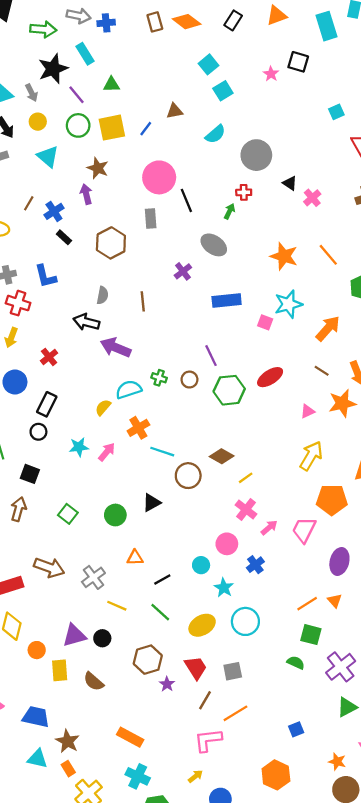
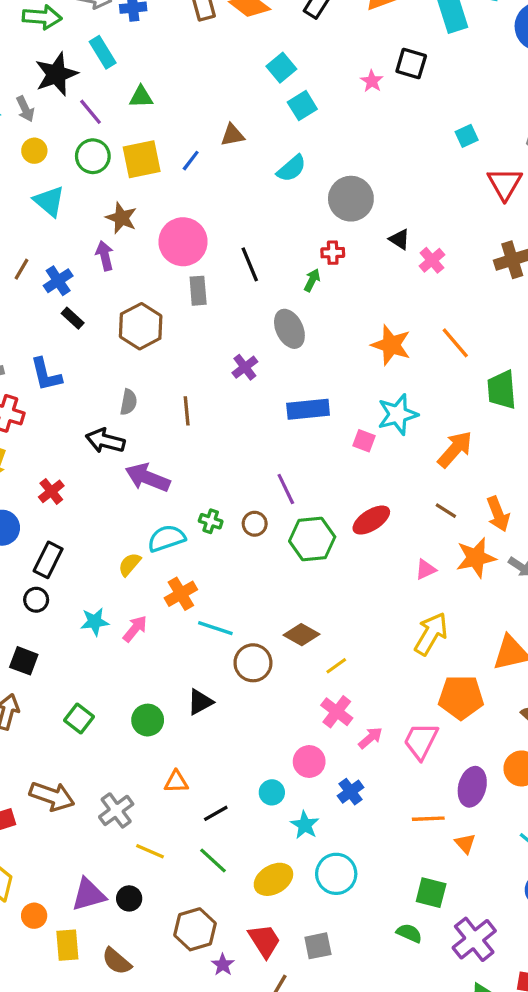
pink circle: (159, 177) -> (183, 242), moved
gray ellipse: (214, 245) -> (289, 329), turned 30
orange line: (307, 604) -> (428, 819), moved, turned 30

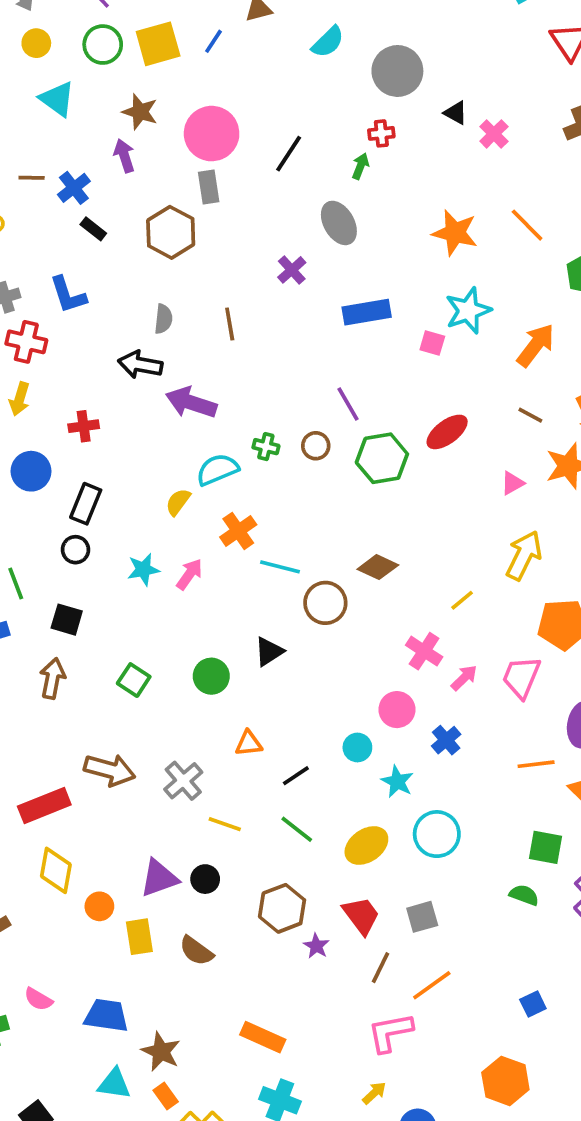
black line: (250, 264) -> (289, 154), turned 60
brown line: (22, 269) -> (32, 178), turned 65
gray rectangle: (198, 291) -> (209, 187), moved
red cross: (51, 491) -> (84, 426), turned 35
yellow line: (336, 666) -> (462, 600), moved

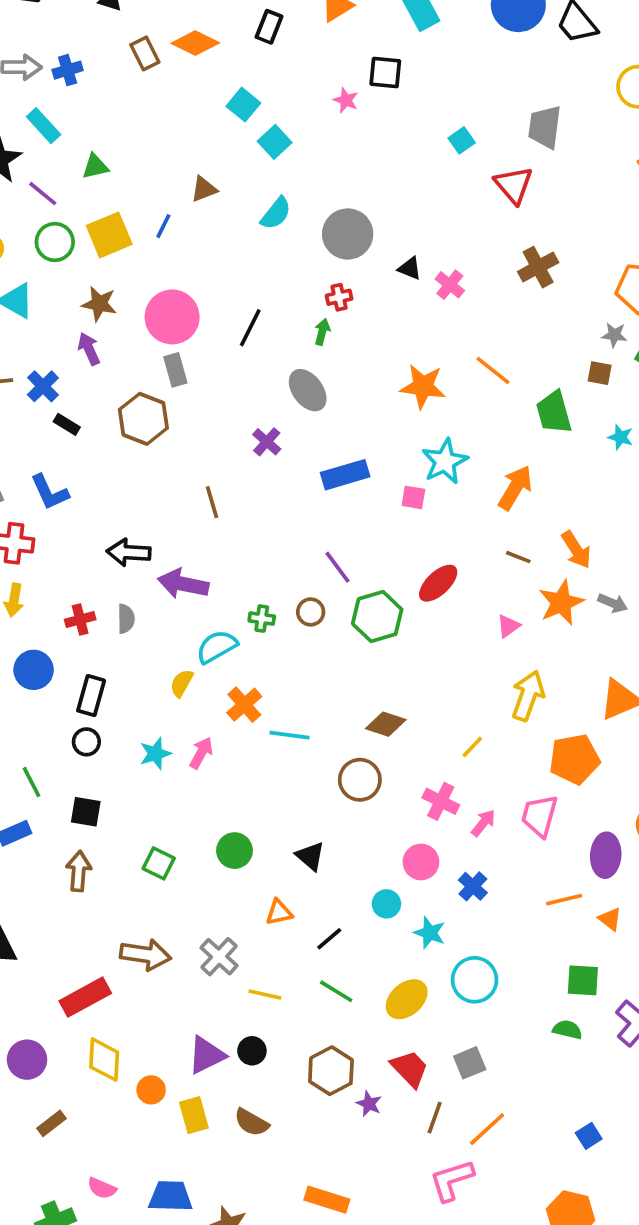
gray semicircle: (163, 319) -> (126, 619), moved
brown circle: (325, 603) -> (360, 780), moved
black triangle: (269, 652) -> (310, 856), moved, turned -40

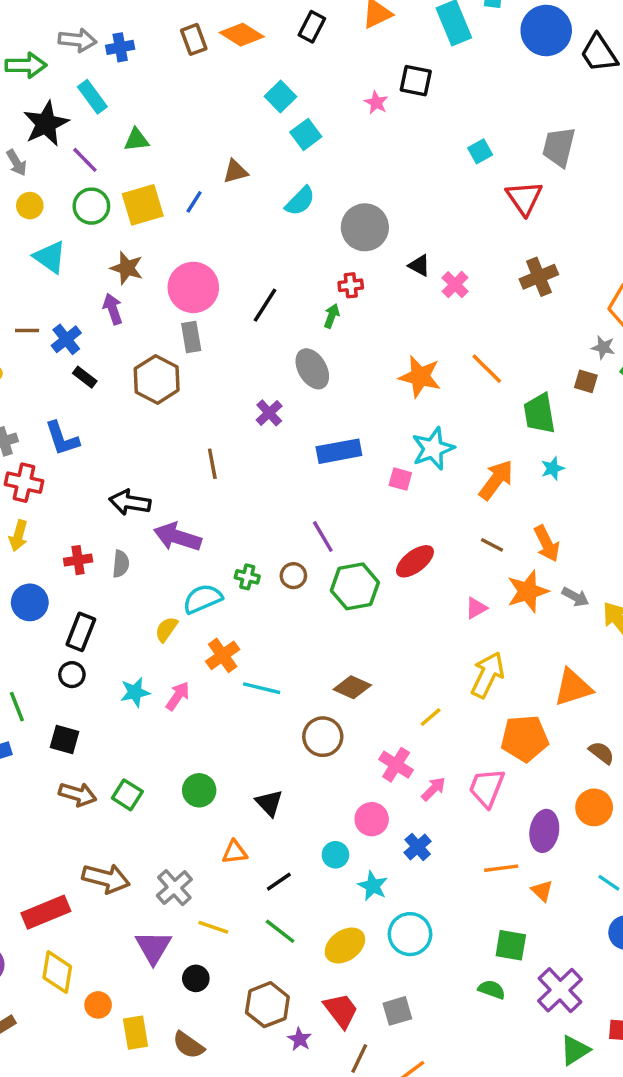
cyan star: (621, 437) -> (553, 468), moved, turned 30
brown arrow: (79, 871) -> (78, 794), moved, turned 96
purple triangle: (206, 1055) -> (153, 947), moved, turned -39

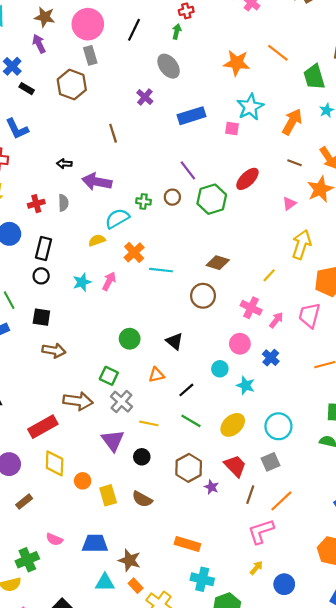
black arrow: (130, 502) -> (64, 164), size x0.6
yellow semicircle: (166, 629) -> (97, 240), turned 42
green square: (127, 795) -> (109, 376), moved
cyan circle: (410, 934) -> (278, 426), moved

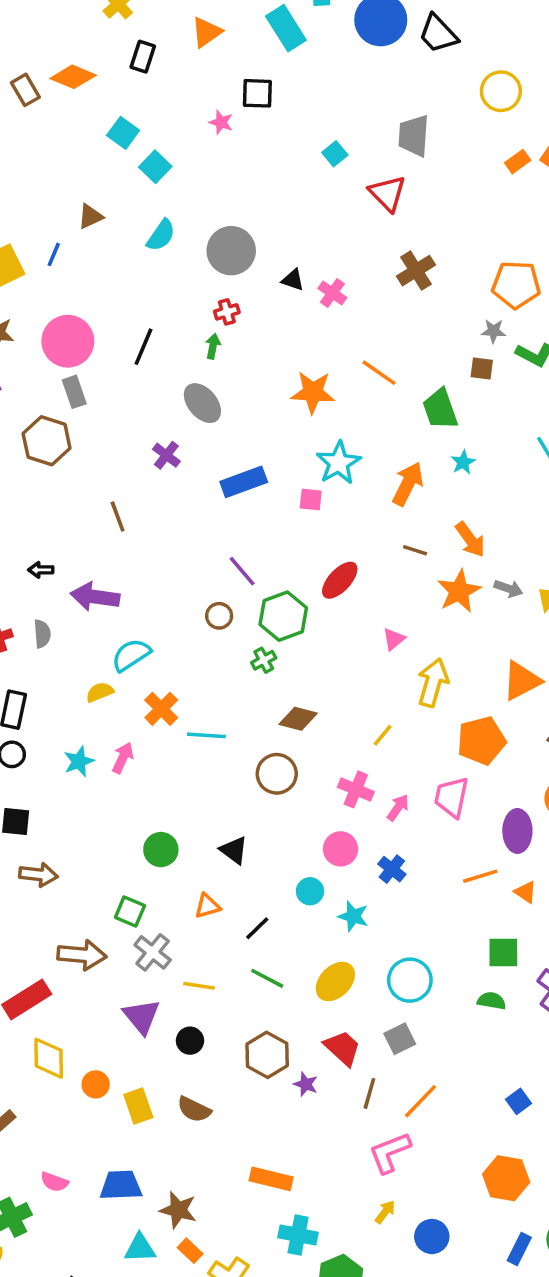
green cross: (144, 201) -> (264, 660), moved, turned -32
pink triangle: (289, 204) -> (394, 639), moved

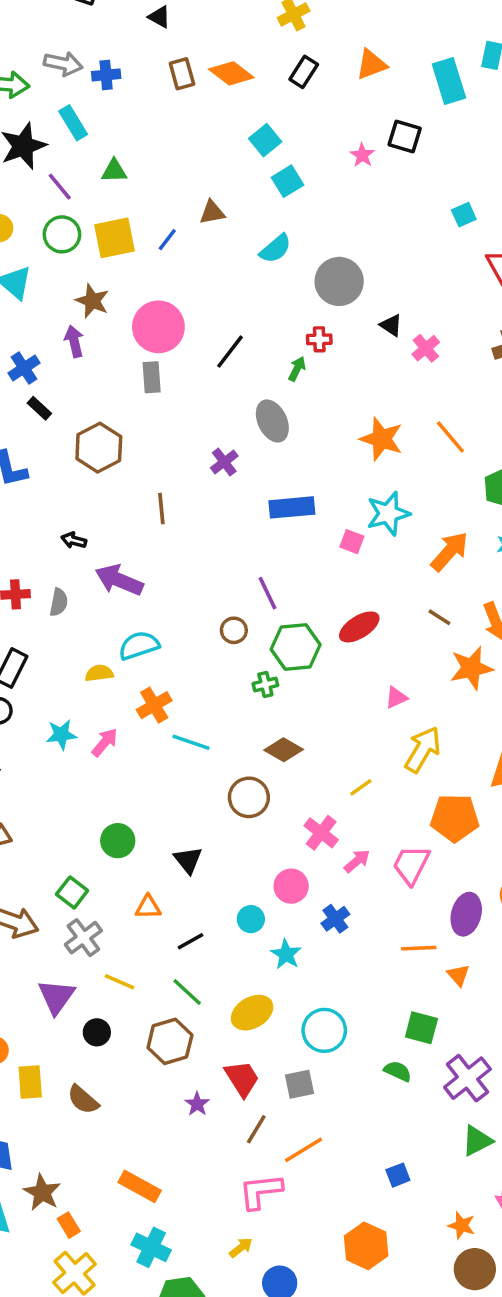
brown hexagon: (47, 441) -> (99, 448), moved
brown hexagon: (267, 1055) -> (170, 1041), moved
orange rectangle: (190, 1251) -> (69, 1225), moved

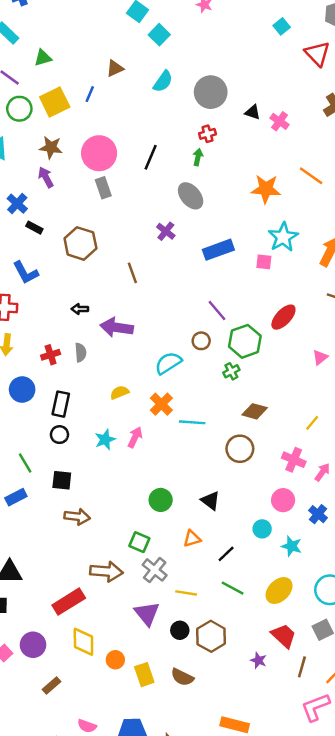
cyan semicircle: (139, 645) -> (168, 363), moved
brown hexagon: (170, 1041) -> (211, 636), moved

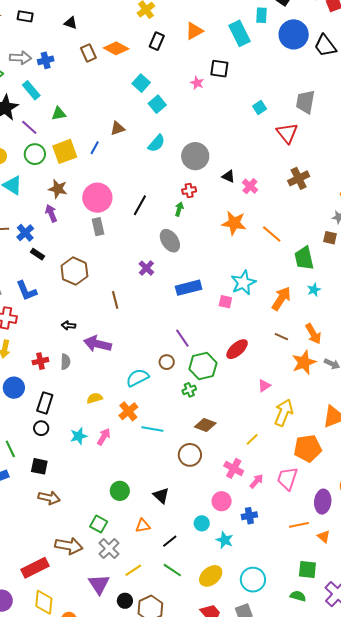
orange star: (266, 189) -> (234, 223), moved
blue cross: (318, 514) -> (249, 516), turned 35
yellow line: (186, 593) -> (133, 570), turned -48

